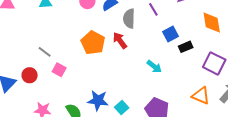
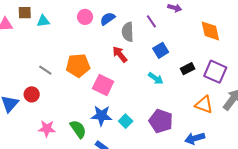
blue square: (171, 34) -> (161, 50), moved
orange pentagon: (93, 43) -> (78, 65), moved, turned -30
black rectangle: (186, 47) -> (188, 69), moved
pink square: (59, 70) -> (103, 85), moved, size x1.5

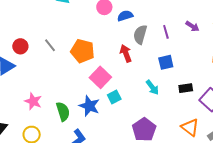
red circle: (32, 94) -> (20, 46), moved
cyan square: (126, 121) -> (114, 97), moved

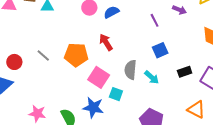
gray semicircle: (140, 35) -> (131, 70), moved
red arrow: (126, 53) -> (106, 42), moved
cyan square: (114, 97) -> (116, 94), turned -32

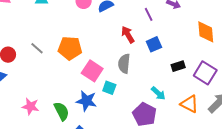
red arrow: (106, 42) -> (128, 35), moved
cyan arrow: (152, 77) -> (158, 93), moved

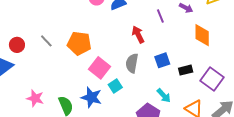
orange diamond: (206, 32) -> (202, 35), moved
blue square: (154, 44) -> (162, 60), moved
cyan square: (109, 88) -> (115, 86), turned 32

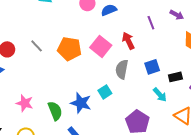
pink square: (100, 68) -> (101, 46), moved
cyan arrow: (164, 96) -> (160, 95), moved

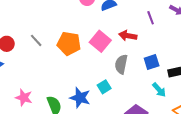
red arrow: (128, 41) -> (128, 36), turned -54

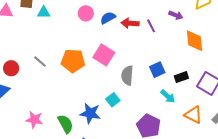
red arrow: (128, 36) -> (130, 23), moved

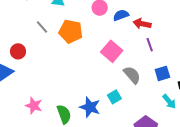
purple line: (151, 26) -> (150, 45), moved
orange pentagon: (73, 61) -> (71, 31), moved
gray line: (40, 62) -> (42, 27), moved
gray semicircle: (127, 75) -> (132, 75), turned 126

